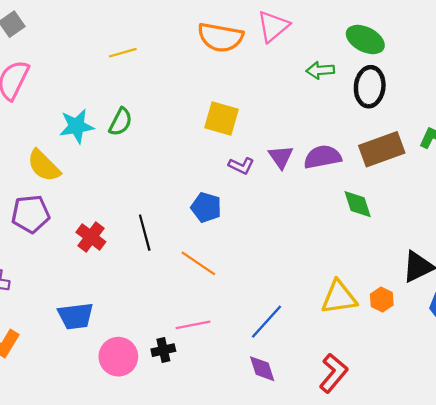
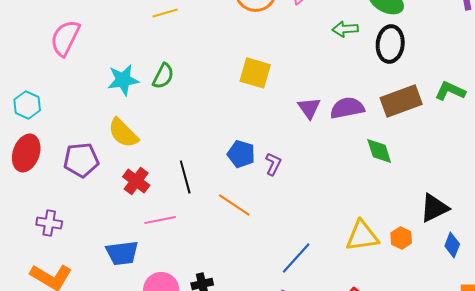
yellow semicircle: (44, 166) -> (123, 133), moved
purple L-shape: (241, 166) -> (273, 164), moved, turned -90
pink line: (193, 325) -> (160, 220), moved

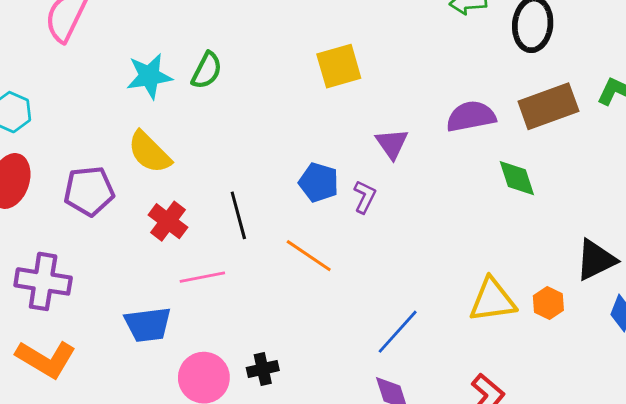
yellow square: (255, 73) -> (339, 66), turned -32
purple triangle: (309, 108) -> (392, 144), moved
purple cross: (49, 223) -> (43, 281), size x1.5

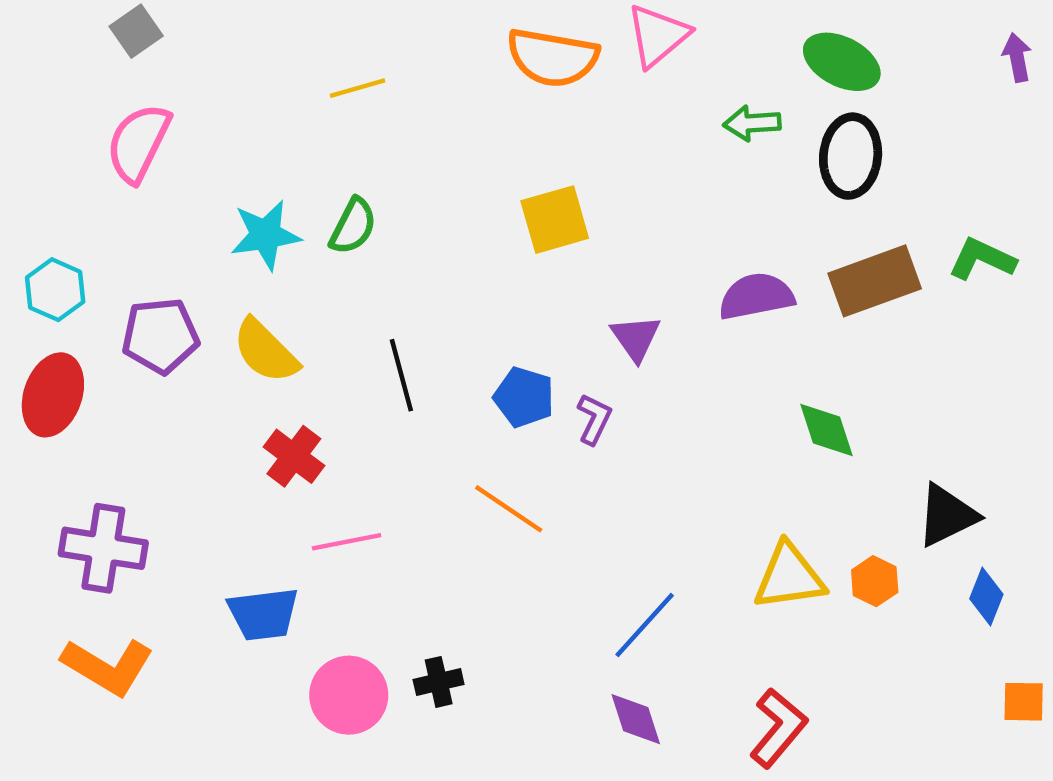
green diamond: (517, 178) -> (826, 430), moved
purple pentagon: (89, 191) -> (160, 336), moved
black line: (238, 215) -> (401, 375), moved

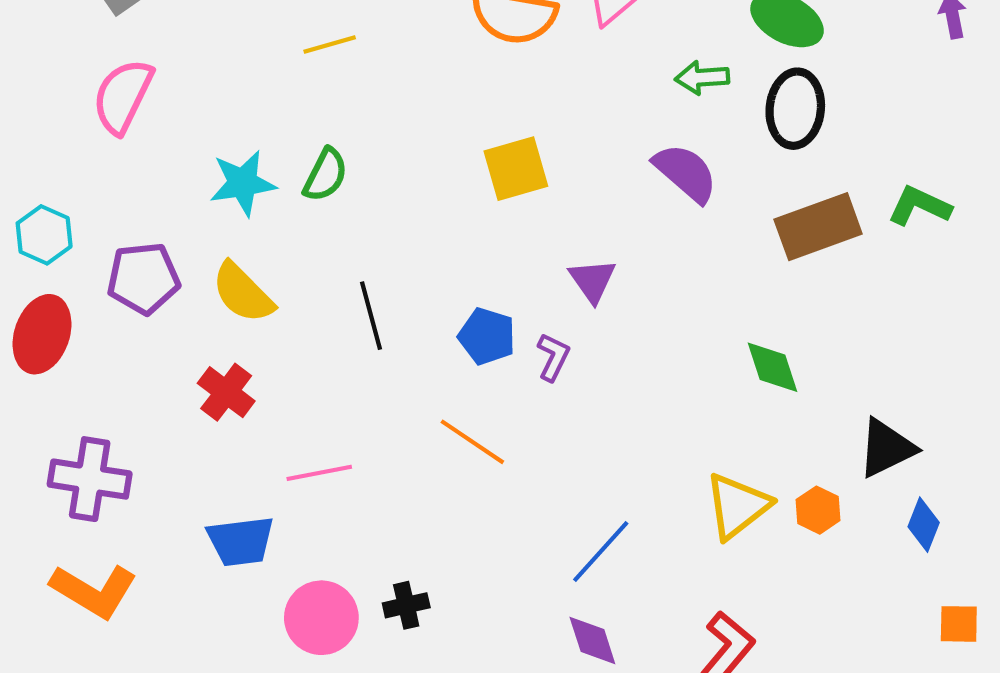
purple semicircle: (756, 296) -> (686, 173), moved, turned 52
red cross: (294, 456) -> (226, 392), moved
yellow triangle: (789, 577) -> (737, 506), turned -30

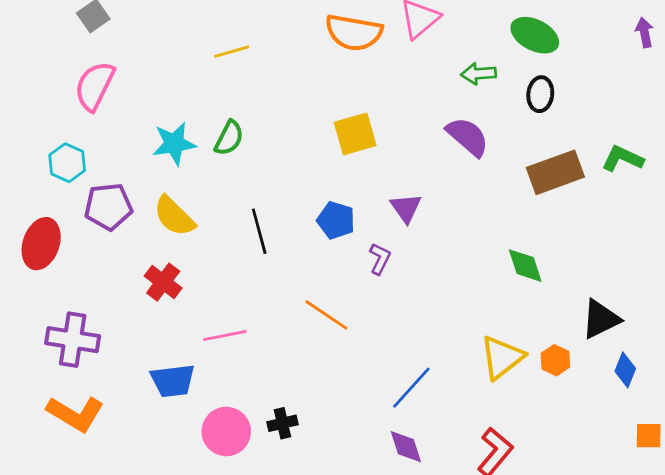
black ellipse: (795, 109) -> (540, 94), size x0.7
cyan hexagon: (44, 235) -> (67, 163), moved
blue pentagon: (487, 336) -> (336, 220), moved

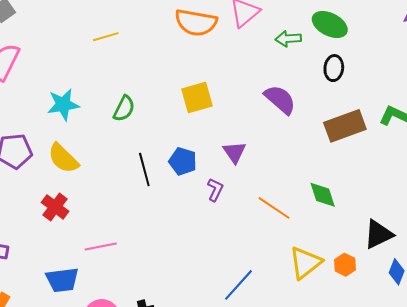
green arrow: (479, 74) -> (288, 39), moved
green semicircle: (229, 138) -> (124, 109), moved
black line: (259, 231) -> (144, 169), moved
orange line: (326, 315) -> (274, 208), moved

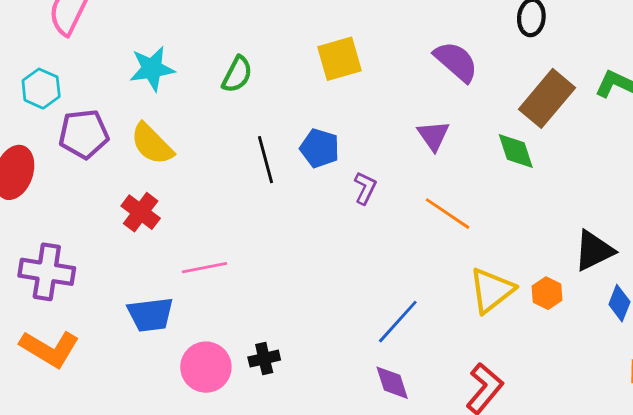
brown rectangle: (345, 126) -> (547, 98), turned -30
purple triangle: (234, 152) -> (433, 135), moved
green diamond: (323, 195) -> (516, 151), moved

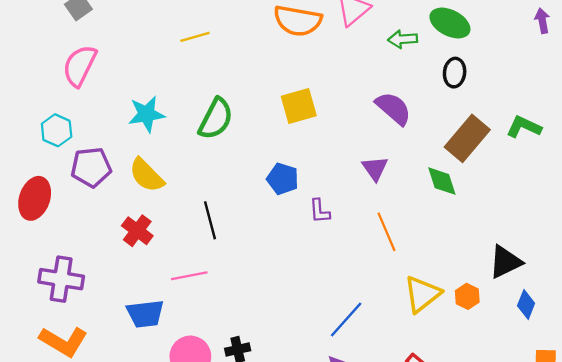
green semicircle: (237, 74) -> (216, 119), size x1.4
black line: (266, 160) -> (210, 220), moved
purple L-shape: (365, 188) -> (320, 211), turned 150
orange line: (448, 214) -> (386, 232), turned 33

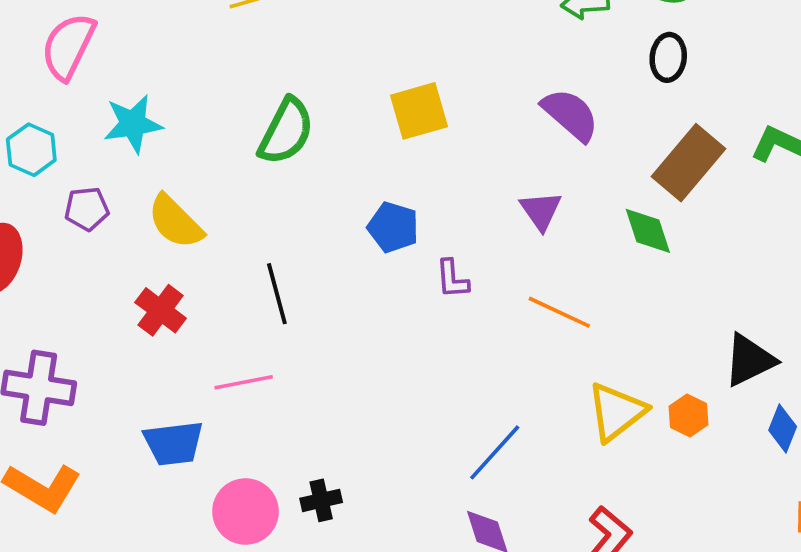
cyan star: (147, 114) -> (133, 124), moved
purple pentagon: (91, 167) -> (87, 209), size x0.7
orange line: (386, 232) -> (559, 312), turned -42

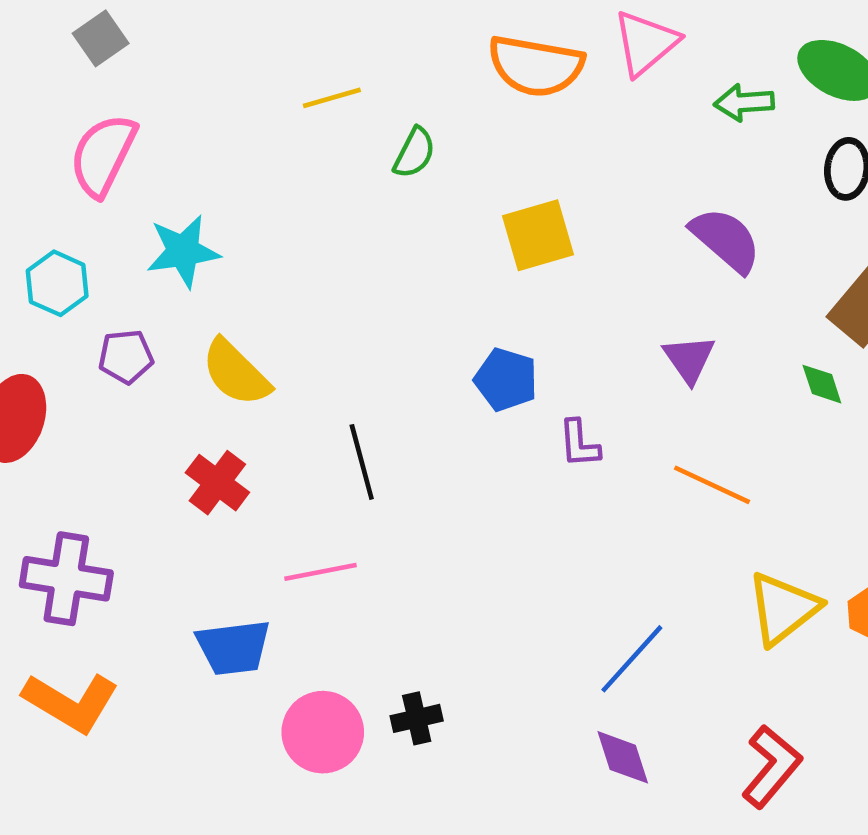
green semicircle: (286, 131) -> (414, 153), moved, size x0.6
green diamond: (648, 231) -> (822, 384), size x0.7

